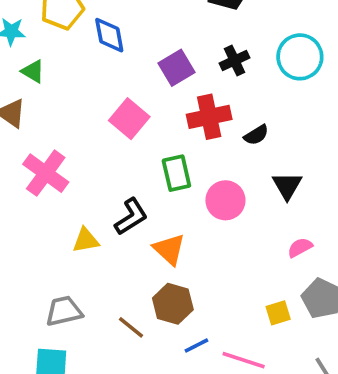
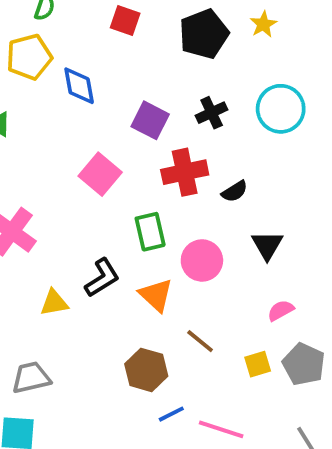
purple square: (176, 68) -> (150, 120), turned -32
orange triangle: (169, 249) -> (156, 295), moved
yellow square: (278, 313) -> (258, 364), moved
brown line: (131, 327) -> (200, 341), moved

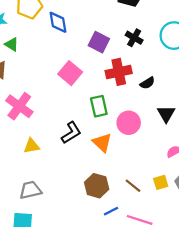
black cross: (212, 113) -> (134, 38), turned -35
yellow triangle: (54, 303) -> (31, 146), moved
brown line: (200, 341) -> (133, 186), moved

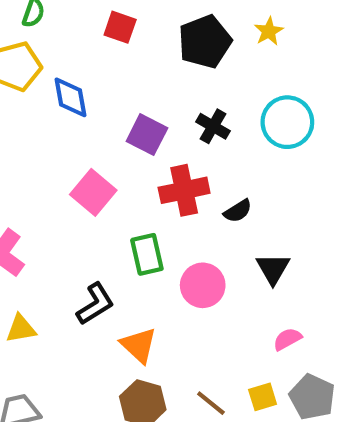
orange triangle: (102, 143) -> (139, 345), moved

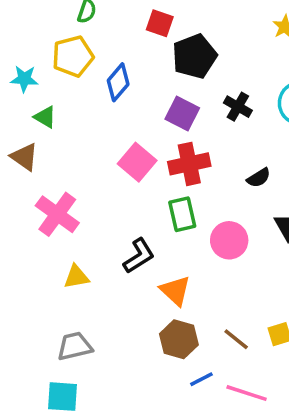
black pentagon: (205, 42) -> (194, 56), moved
blue diamond: (71, 97) -> (118, 82), turned 51
red cross: (184, 190) -> (189, 164), moved

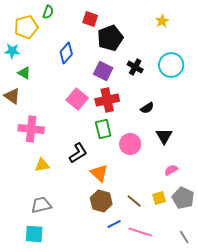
yellow pentagon: (73, 56) -> (26, 27), moved
pink cross: (57, 214) -> (31, 129), turned -30

